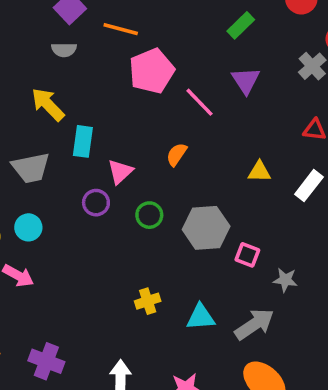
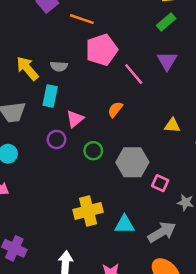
gray semicircle: (64, 50) -> (59, 66), moved
yellow cross: (148, 301) -> (88, 211), size x1.6

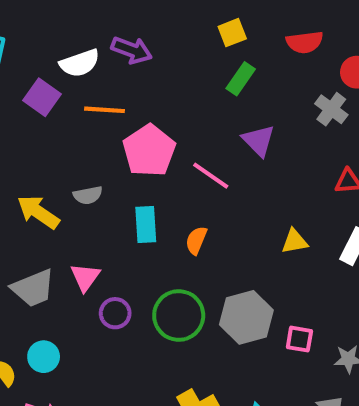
cyan rectangle: (50, 96) -> (146, 225), moved
pink triangle: (75, 119) -> (85, 277), moved
green circle: (93, 151) -> (179, 315), size x1.6

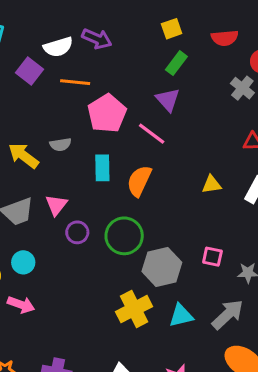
purple triangle: (259, 141) -> (168, 100), moved
orange semicircle: (196, 240) -> (139, 181), size x1.5
gray hexagon: (246, 317) -> (162, 267), moved

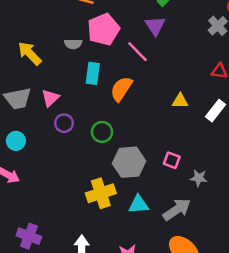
gray semicircle: (60, 145) -> (73, 44), moved
green circle: (124, 236) -> (102, 132), size x0.7

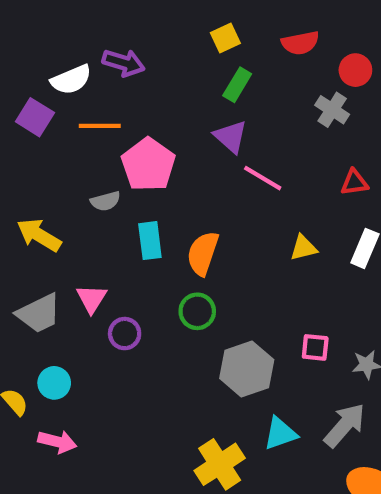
pink line: (138, 52) -> (263, 178), moved
green circle: (102, 132) -> (197, 311), moved
yellow cross: (101, 193) -> (220, 464), moved

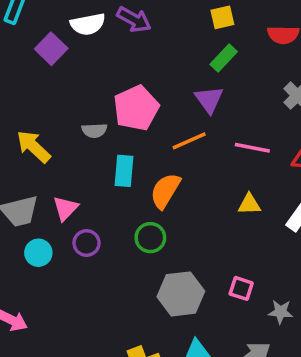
orange line: (100, 126) -> (189, 141), moved, turned -36
pink line: (263, 178) -> (252, 148), moved, turned -32
cyan circle: (54, 383) -> (38, 253), moved

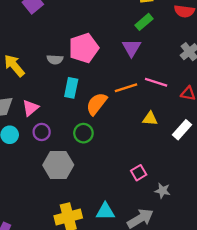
orange line: (189, 141) -> (126, 88), moved
pink square: (241, 288) -> (139, 173), turned 35
gray hexagon: (181, 294) -> (58, 165), moved

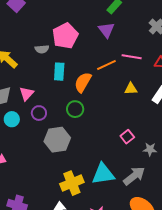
cyan triangle: (105, 211) -> (103, 174), size x1.4

